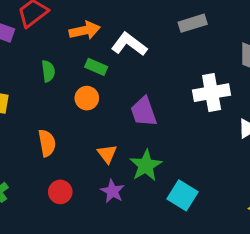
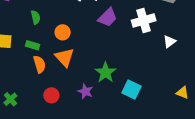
green rectangle: (96, 67) -> (33, 45), moved
purple trapezoid: (144, 112) -> (108, 17), moved, turned -110
orange triangle: (107, 154) -> (65, 57), moved, size x1.5

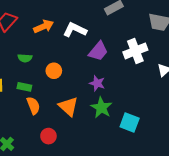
green semicircle: (36, 17) -> (25, 58), turned 112
orange triangle: (65, 57) -> (68, 106), moved
purple star: (85, 91) -> (97, 83), moved

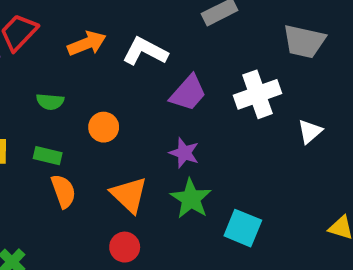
red circle: (48, 136) -> (125, 247), moved

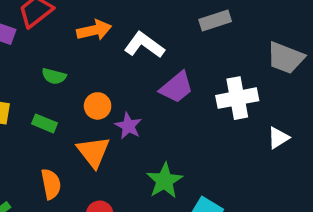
purple star: (184, 153) -> (128, 126), moved
orange semicircle: (63, 191) -> (51, 184), moved
orange triangle: (129, 195) -> (93, 152), moved

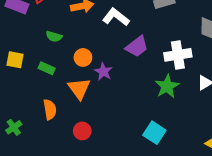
green star: (165, 181) -> (167, 86), moved

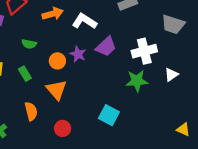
green rectangle: (47, 68) -> (25, 74), turned 40
purple star: (103, 72) -> (78, 54), moved
green star: (167, 86) -> (137, 81), turned 30
cyan square: (154, 133) -> (109, 115), moved

